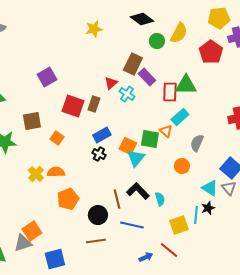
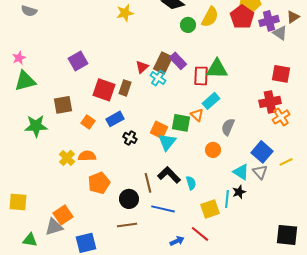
red pentagon: (211, 52) -> (242, 17), moved
brown rectangle: (133, 64) -> (163, 63), moved
blue rectangle: (102, 135) -> (115, 119), moved

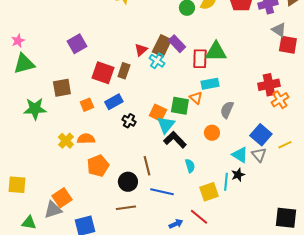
gray triangle: (280, 33) -> (279, 30), moved
red square: (281, 74) -> (288, 45), moved
cyan rectangle: (211, 101) -> (210, 84), turned 30
orange square: (88, 122) -> (87, 105), turned 32
black L-shape: (169, 175) -> (175, 140), moved

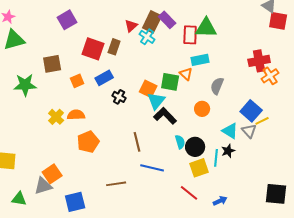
yellow line: (285, 145) -> (262, 121), moved
black circle: (128, 182) -> (195, 147), moved
blue arrow: (176, 224) -> (220, 201), moved

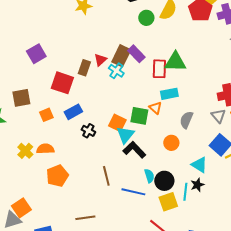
brown rectangle: (114, 47) -> (84, 68), moved
gray triangle: (249, 131) -> (218, 116), moved
blue line: (152, 168) -> (133, 192), moved

